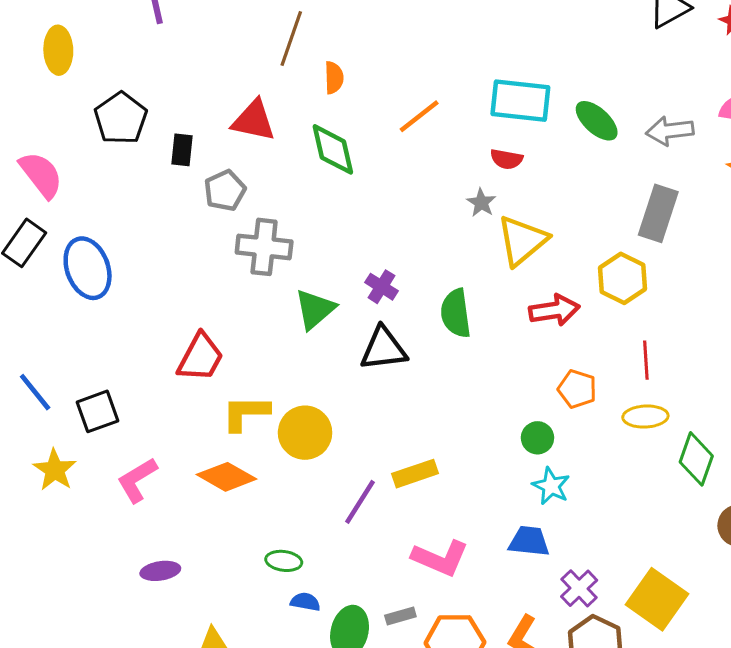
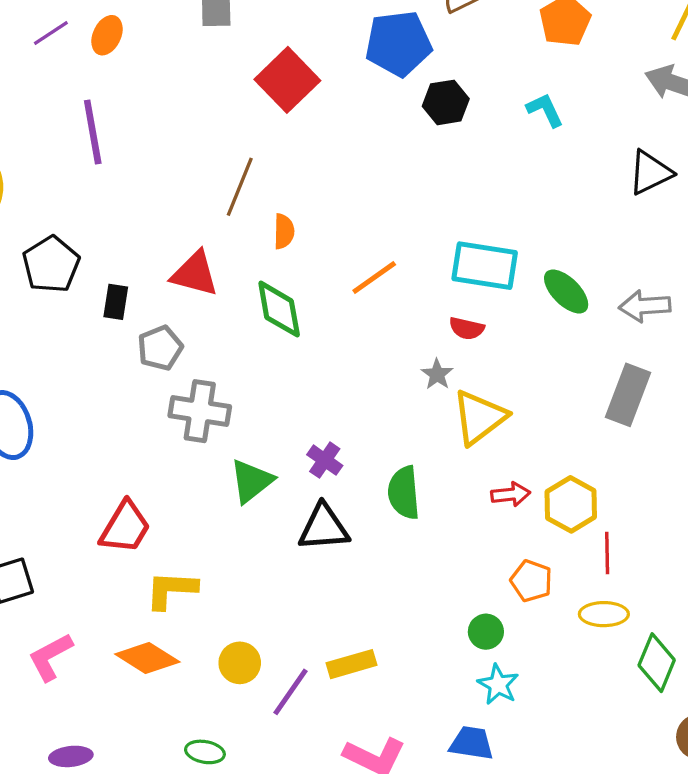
yellow hexagon: (623, 278) -> (571, 504), moved
red arrow: (554, 310) -> (511, 494), size x0.7
yellow circle: (305, 433) -> (240, 663), moved, size x0.7

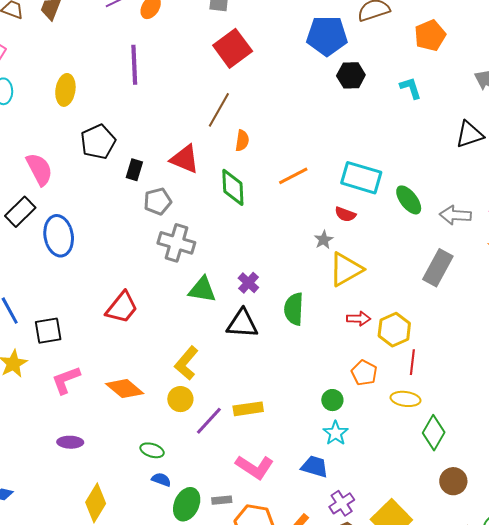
red square: (287, 80) -> (233, 48), moved
green triangle: (251, 481) -> (202, 290), turned 40
yellow L-shape: (171, 590) -> (186, 363), moved, turned -60

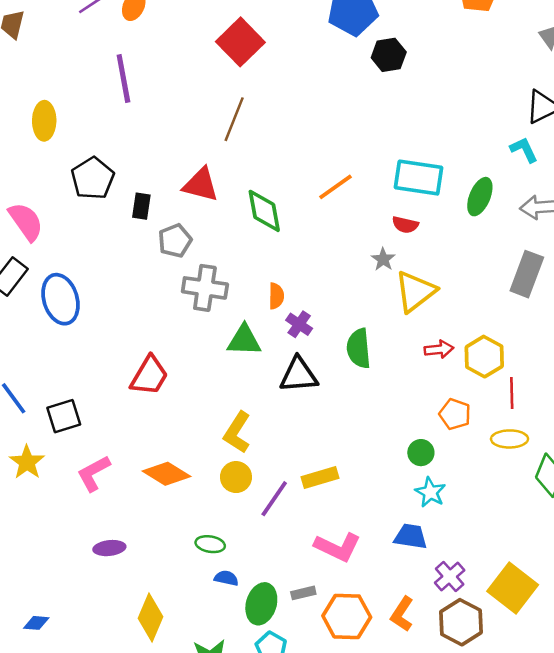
cyan L-shape: (411, 88) -> (524, 150), moved
orange semicircle: (242, 141) -> (276, 296), moved
green ellipse: (409, 200) -> (480, 197), turned 68

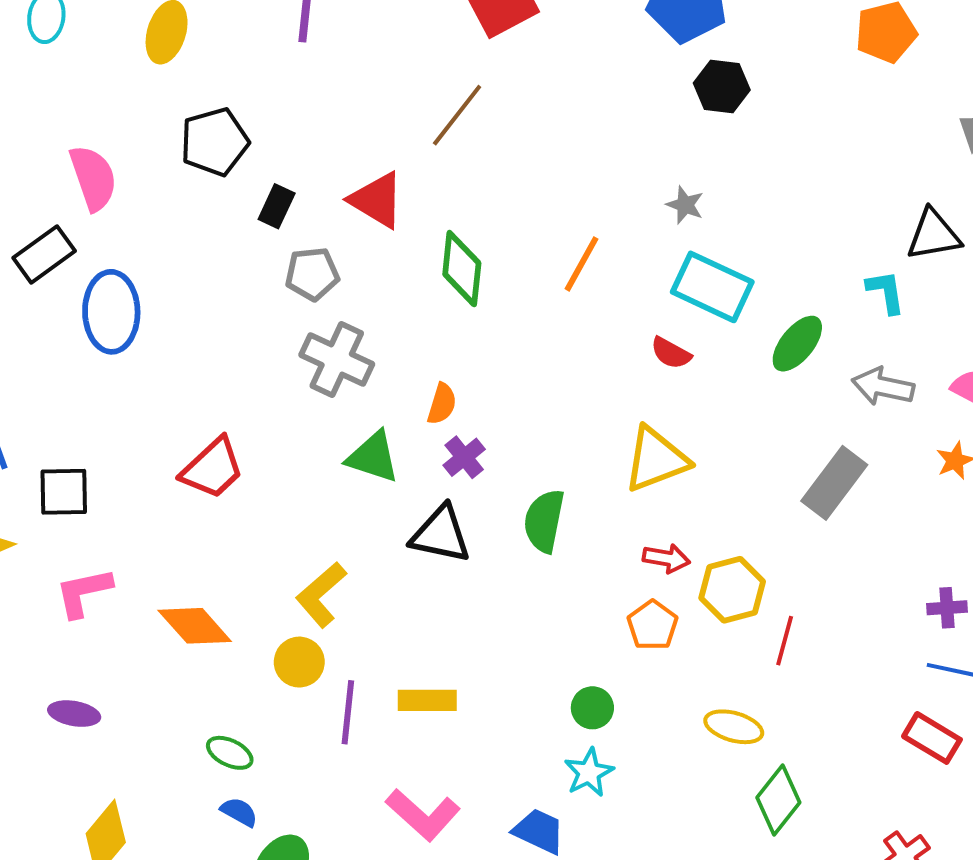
orange line: (336, 187) -> (581, 264), turned -42
gray star: (383, 259) -> (685, 205), moved, turned -30
red line: (512, 393) -> (785, 641), moved
orange pentagon: (455, 414) -> (653, 625), moved
purple line: (274, 499) -> (348, 712), turned -45

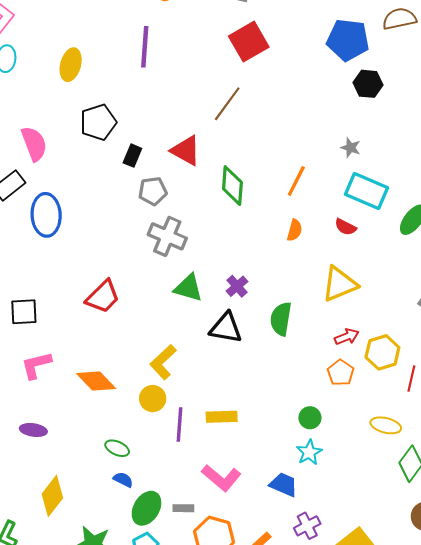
orange semicircle: (442, 404) -> (295, 230), moved
red arrow: (666, 558) -> (347, 337), turned -30

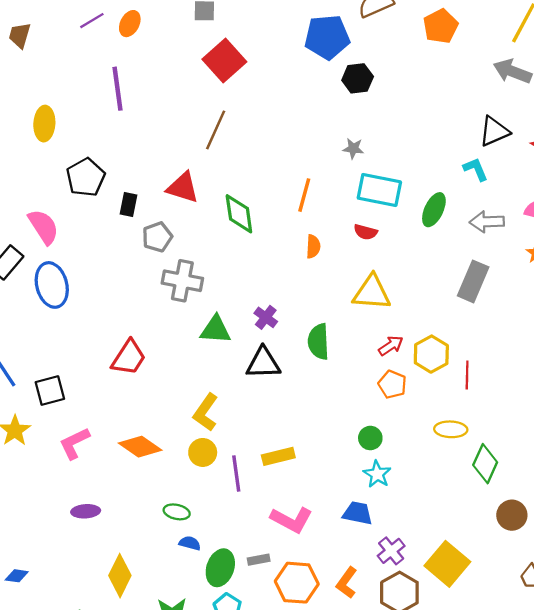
pink semicircle: (34, 144) -> (43, 227), moved
yellow triangle: (340, 284) -> (372, 293), turned 39

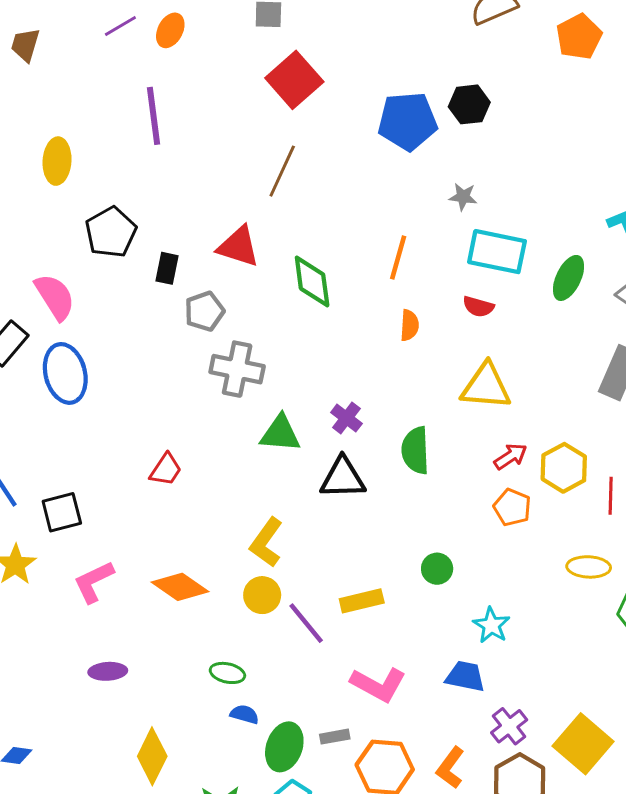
blue pentagon: (327, 37) -> (408, 121), moved
red trapezoid: (129, 358) -> (166, 470), size x0.7
green circle: (370, 438) -> (437, 569), moved
purple line: (236, 474) -> (306, 623), turned -32

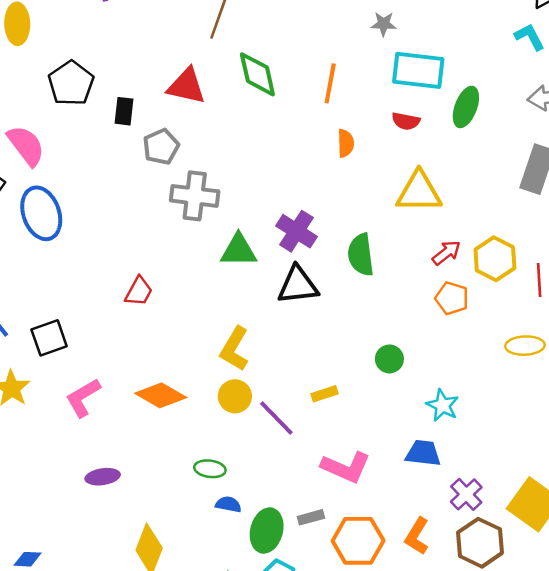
green ellipse: (569, 278) -> (466, 107), moved
green diamond: (312, 282) -> (257, 74), moved
purple cross: (346, 418) -> (296, 231), size x1.4
yellow rectangle: (362, 601) -> (324, 394), size x0.7

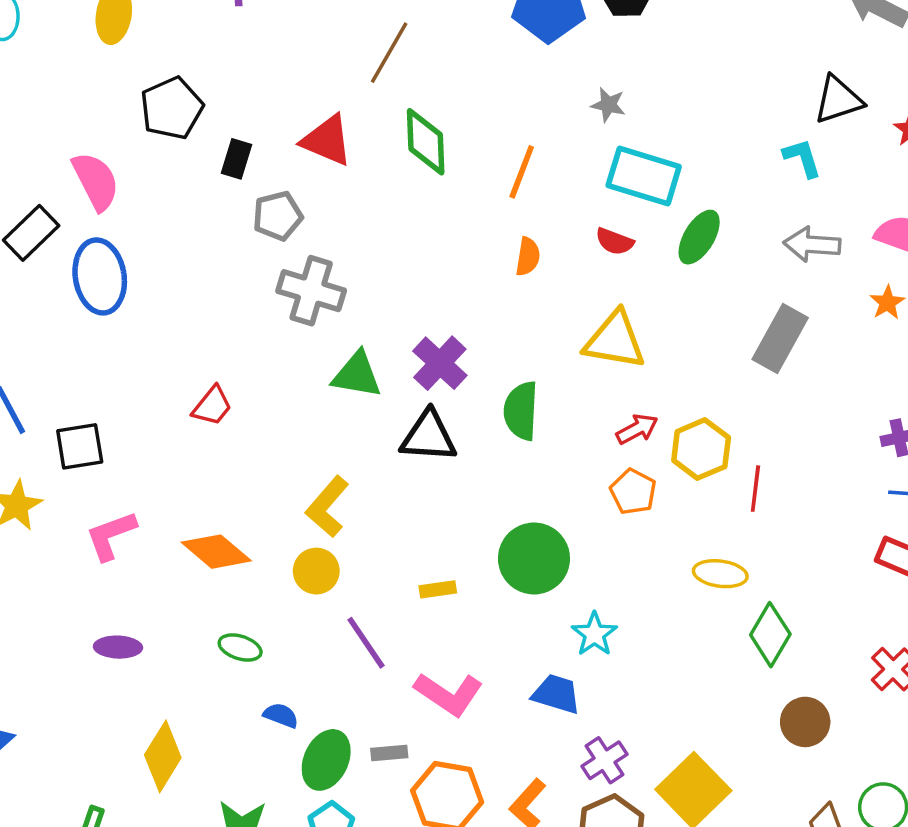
green circle: (389, 359) -> (534, 558), size x1.8
purple line: (276, 418) -> (366, 643), moved
green ellipse: (210, 469) -> (240, 648), moved

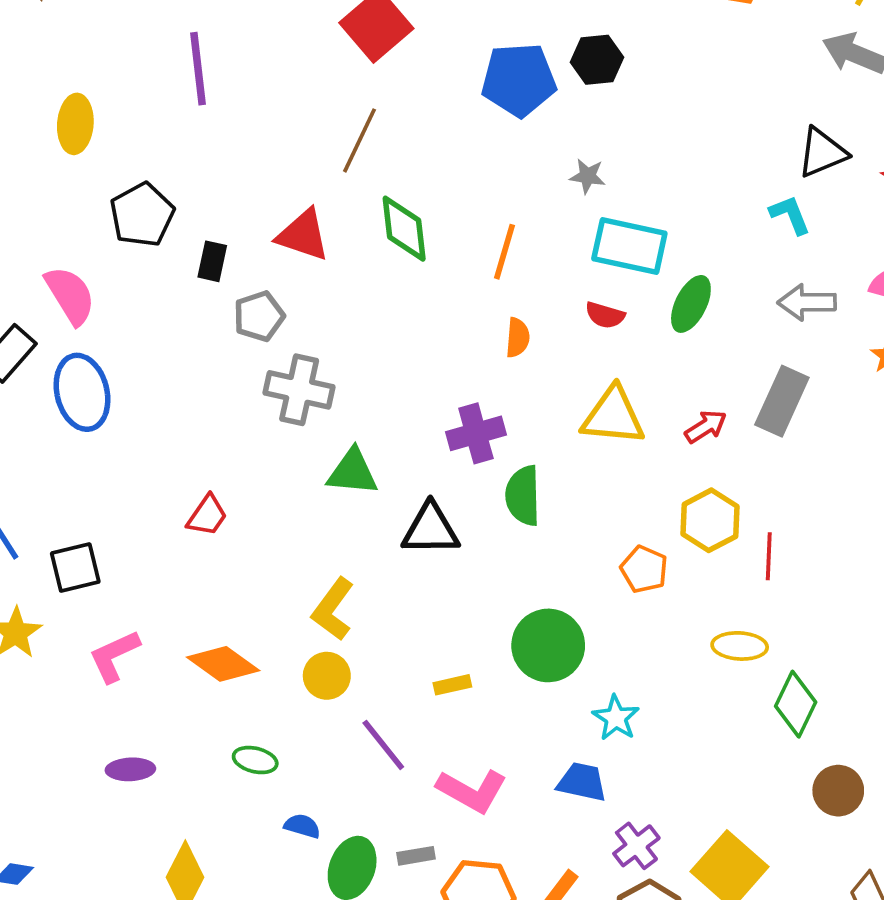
purple cross: (440, 363) -> (476, 433), moved, turned 36
red arrow: (637, 429) -> (706, 427), moved

